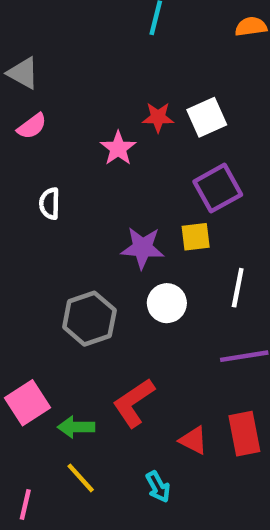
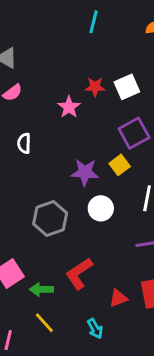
yellow square: (196, 237) -> (120, 165), turned -30
red triangle: (193, 440) -> (118, 298), turned -48

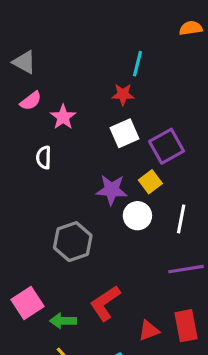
cyan line: (94, 22) -> (137, 64), moved
white square: (127, 87) -> (125, 133), moved
pink star: (69, 107) -> (63, 117), moved
white circle: (101, 208) -> (137, 216), moved

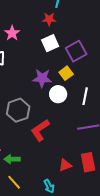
red L-shape: (105, 303) -> (40, 130), moved

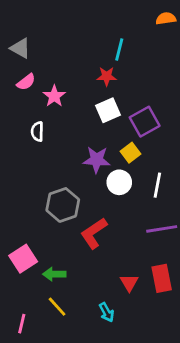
red triangle: (65, 165) -> (129, 283), turned -40

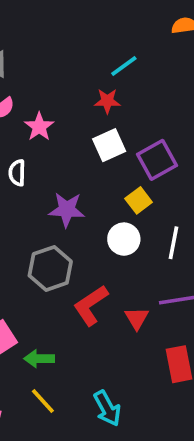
cyan line: (119, 50) -> (124, 66), turned 40
purple star: (97, 160) -> (67, 210), moved
red triangle: (129, 283) -> (137, 318), moved
cyan arrow: (107, 312) -> (107, 408), size x1.4

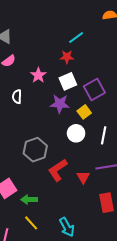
pink star: (39, 127) -> (38, 75), moved
purple star: (67, 210) -> (60, 104), moved

